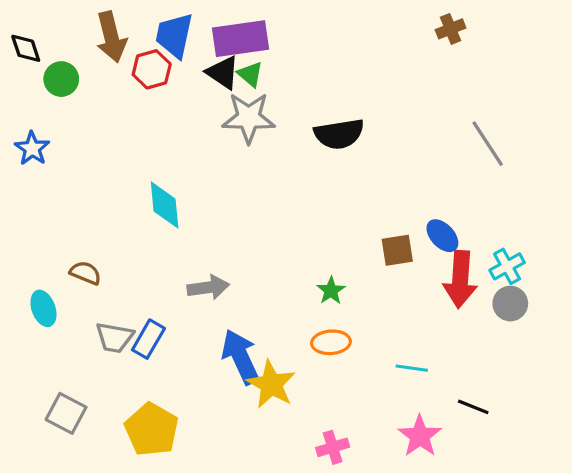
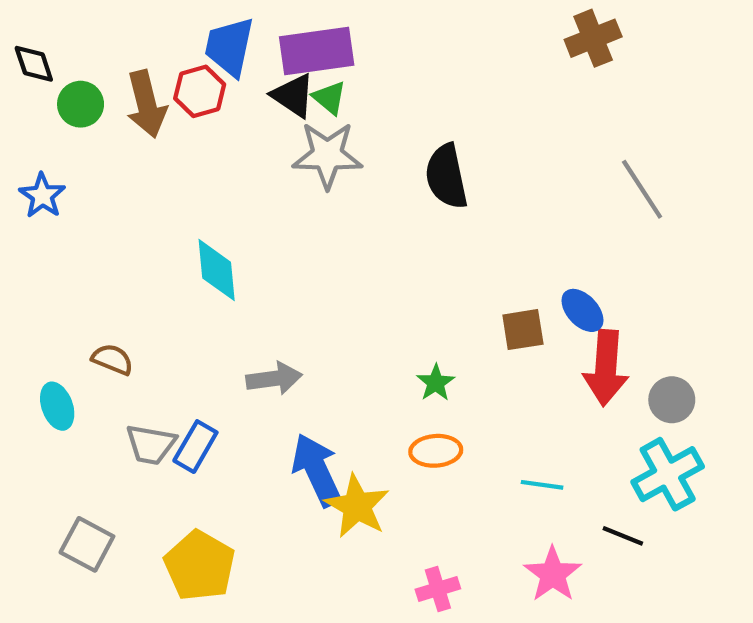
brown cross: (451, 29) -> (593, 38), size x1.4
brown arrow: (111, 37) -> (146, 104), moved
black semicircle: (339, 134) -> (446, 176), turned 87
cyan cross: (507, 266) -> (668, 474), moved, size x1.5

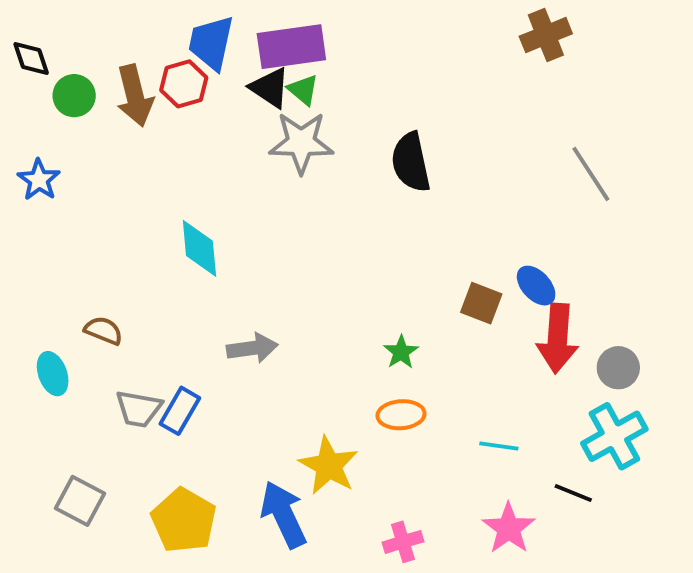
brown square: (523, 330) -> (481, 303), turned 30
blue arrow: (317, 470) -> (284, 515), moved

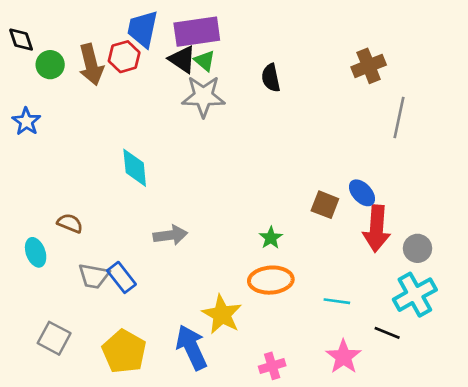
brown cross: (546, 35) -> (369, 66), moved
black semicircle: (411, 162) -> (271, 78), moved, size x0.7
gray line: (591, 174) -> (399, 118), turned 45
blue rectangle: (180, 411) -> (121, 277), turned -68
orange ellipse: (401, 415) -> (271, 280), size x1.4

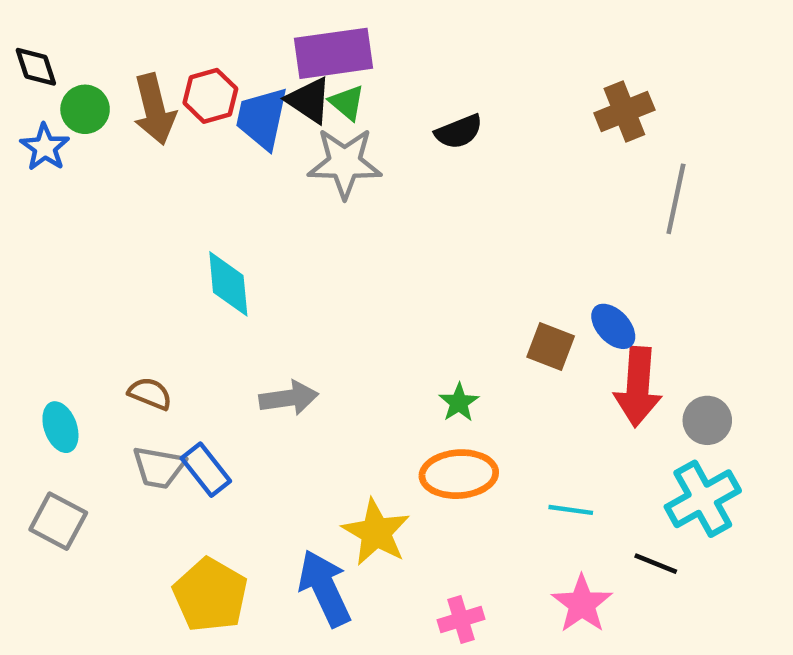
blue trapezoid: (143, 29) -> (262, 118), moved
black semicircle: (271, 78) -> (459, 132), turned -100
blue star: (26, 121) -> (45, 147), moved
brown semicircle: (70, 223) -> (150, 394), moved
gray square: (54, 338) -> (58, 521), moved

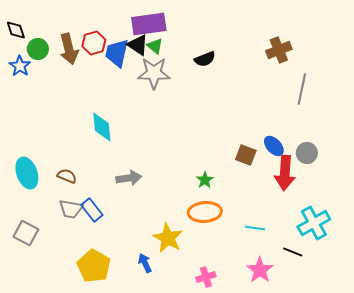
gray circle: (707, 420) -> (307, 153), moved
cyan ellipse: (60, 427) -> (27, 173), moved, size x1.4
blue arrow: (325, 588) -> (145, 263), size x0.6

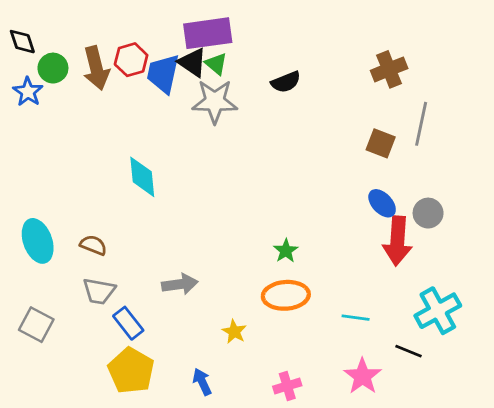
brown square: (246, 155) -> (381, 143), moved
gray arrow: (129, 178) -> (180, 284), moved
blue rectangle: (92, 210) -> (128, 323), moved
yellow star: (168, 238) -> (234, 332), size x0.6
blue arrow: (145, 263) -> (202, 382), moved

